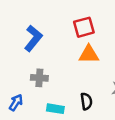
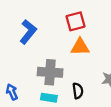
gray cross: (39, 78) -> (50, 72), moved, size x1.5
blue arrow: (16, 103) -> (12, 92), turned -56

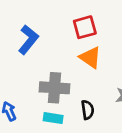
orange triangle: (80, 47) -> (90, 58), turned 36

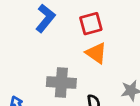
blue L-shape: (28, 40) -> (45, 18), moved

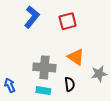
orange triangle: (96, 53) -> (76, 57), moved

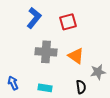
gray cross: (44, 67) -> (46, 52), moved
black semicircle: (70, 84) -> (81, 87), moved

